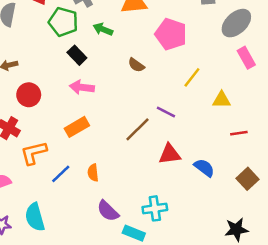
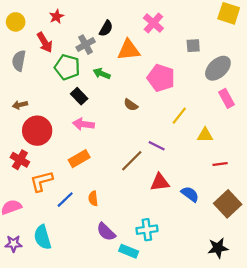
red circle: (29, 95) -> (37, 131), size x1.4
brown square: (248, 179) -> (228, 204), size x1.4

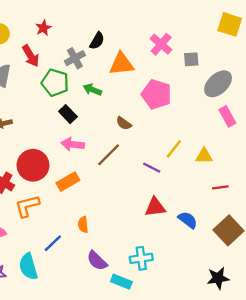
pink cross: (153, 23) -> (161, 44), moved
yellow line: (179, 116) -> (174, 149), moved
red circle: (37, 131) -> (33, 165), moved
brown line: (132, 161) -> (109, 155), moved
blue line: (65, 200) -> (53, 243), moved

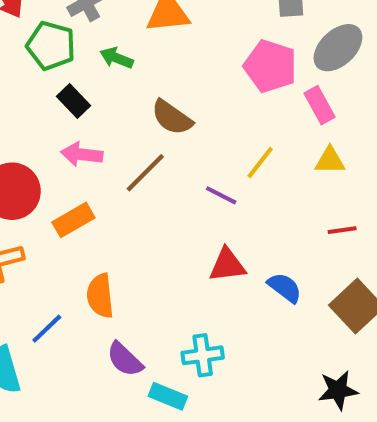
pink pentagon: (156, 94) -> (270, 66), moved
pink rectangle: (227, 116) -> (320, 105), moved
brown semicircle: (124, 123) -> (172, 117), size x1.5
yellow triangle: (204, 156) -> (330, 160), moved
orange semicircle: (83, 225) -> (100, 296), size x1.5

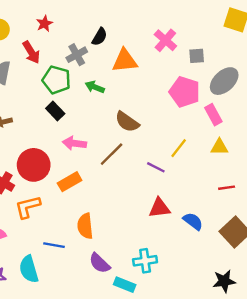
black rectangle: (73, 101) -> (55, 111), moved
blue line: (47, 329) -> (54, 245), turned 54

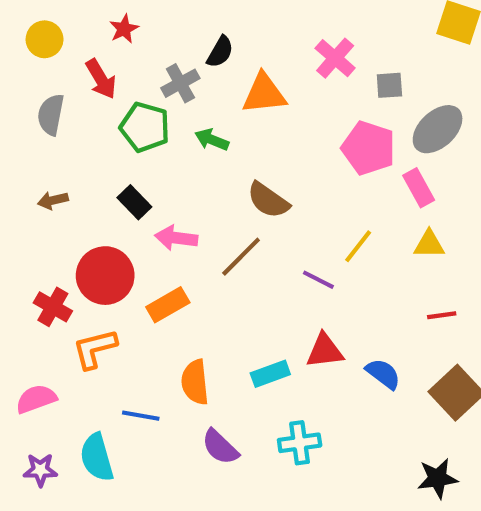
black rectangle: (55, 111) -> (134, 202), moved
cyan rectangle: (125, 285) -> (270, 374), moved, turned -42

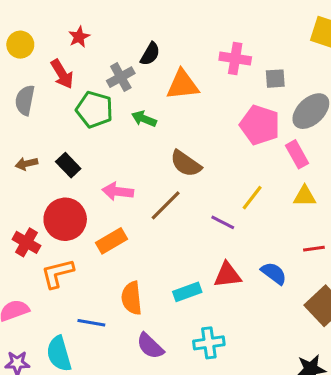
pink cross: (335, 58) -> (235, 59), turned -32
black rectangle: (134, 202) -> (68, 165), moved
blue semicircle: (383, 374) -> (274, 273), moved

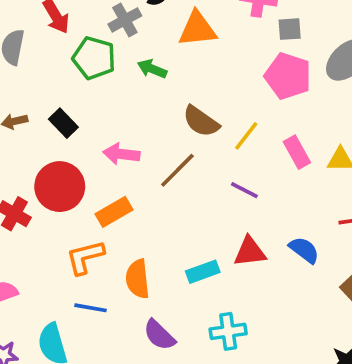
gray square: (275, 79) -> (290, 29), moved
pink rectangle: (297, 154) -> (297, 152), moved
yellow line: (252, 198) -> (246, 136), moved
orange L-shape: (57, 273) -> (85, 257), moved

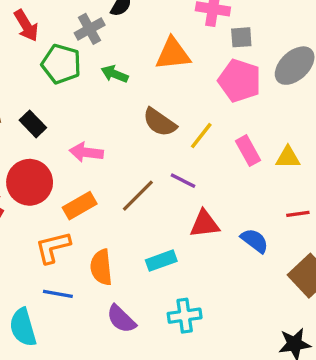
orange triangle: (197, 29) -> (173, 54), moved
brown line: (177, 170) -> (138, 196), moved
purple line: (244, 190) -> (183, 181), moved
red triangle: (250, 252) -> (205, 224), moved

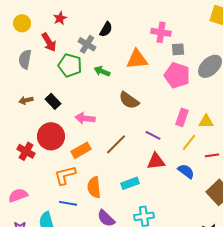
gray cross: (90, 29) -> (87, 44), turned -30
yellow line: (201, 136) -> (189, 142), moved
pink rectangle: (248, 151) -> (182, 117), turned 48
purple line: (183, 181) -> (153, 135), moved

